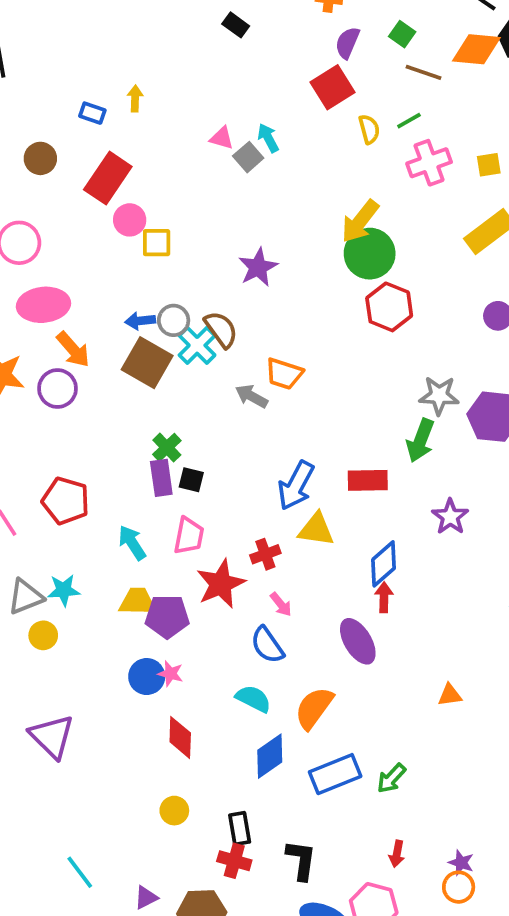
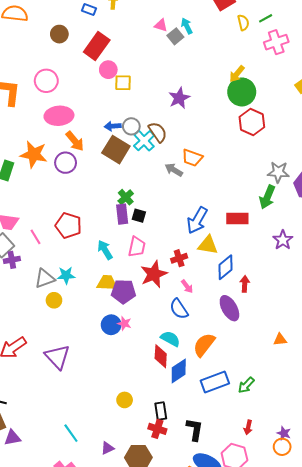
yellow arrow: (360, 221) -> (237, 74), size x0.7
blue diamond: (384, 564) -> (226, 267), moved
red diamond: (180, 737) -> (161, 356), moved

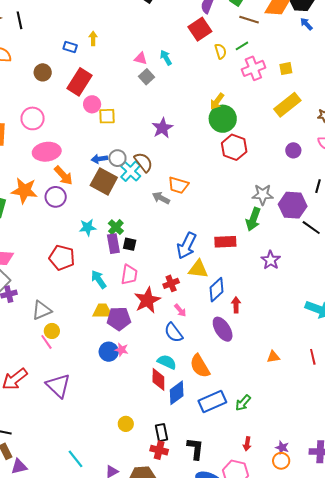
gray square: (175, 36) -> (147, 77), moved
pink line: (35, 237) -> (46, 342), moved
cyan star: (66, 275) -> (88, 227), moved
orange semicircle: (204, 345) -> (200, 366), turned -65

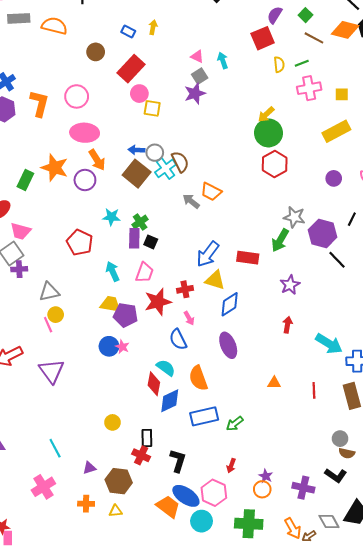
purple star: (162, 128) -> (195, 93), moved
red arrow: (236, 305) -> (287, 325), moved

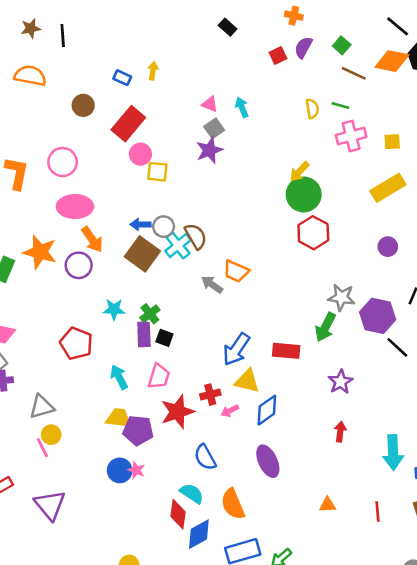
red square: (263, 38) -> (278, 56), moved, size x0.6
green line: (302, 63) -> (340, 106), turned 40
pink arrow: (189, 318) -> (230, 411), moved, turned 96
cyan arrow: (329, 344) -> (393, 452), turned 60

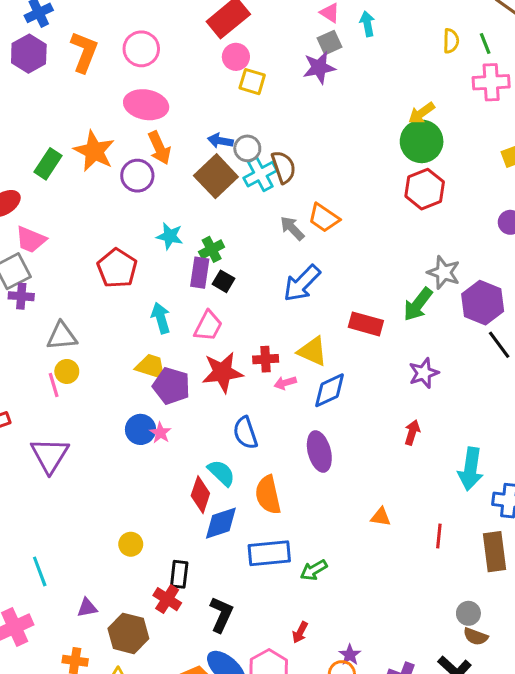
green line: (340, 106) -> (485, 43), turned 42
blue arrow: (236, 349) -> (302, 283), moved

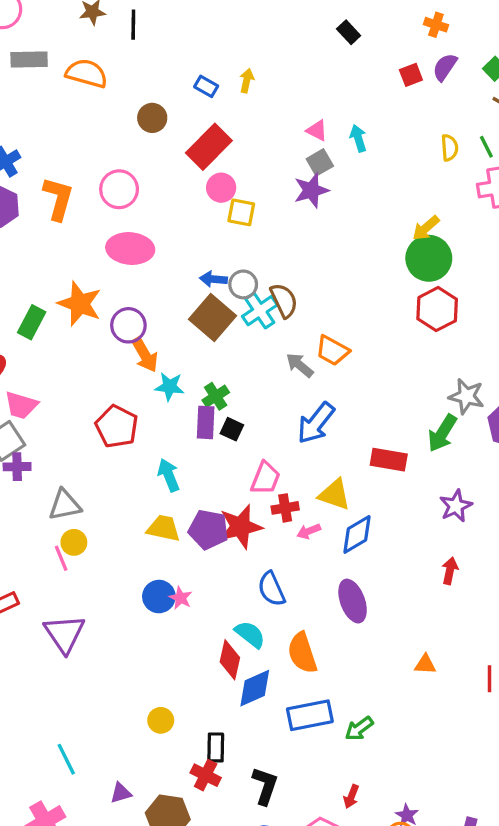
orange arrow: (159, 148) -> (145, 355), moved
pink trapezoid: (208, 326) -> (265, 478), moved
purple pentagon: (171, 386) -> (208, 530), moved

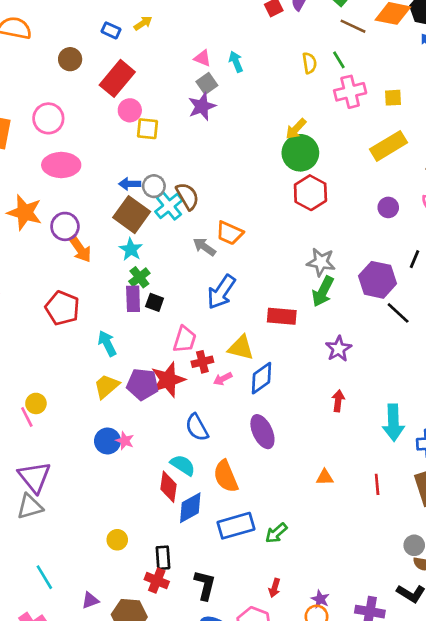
yellow arrow: (247, 81) -> (143, 23), turned 48
cyan star: (169, 387) -> (131, 249), moved, turned 30
gray star: (466, 396) -> (321, 262), moved
gray triangle: (65, 505) -> (30, 507), moved
yellow trapezoid: (163, 528) -> (107, 386), turned -48

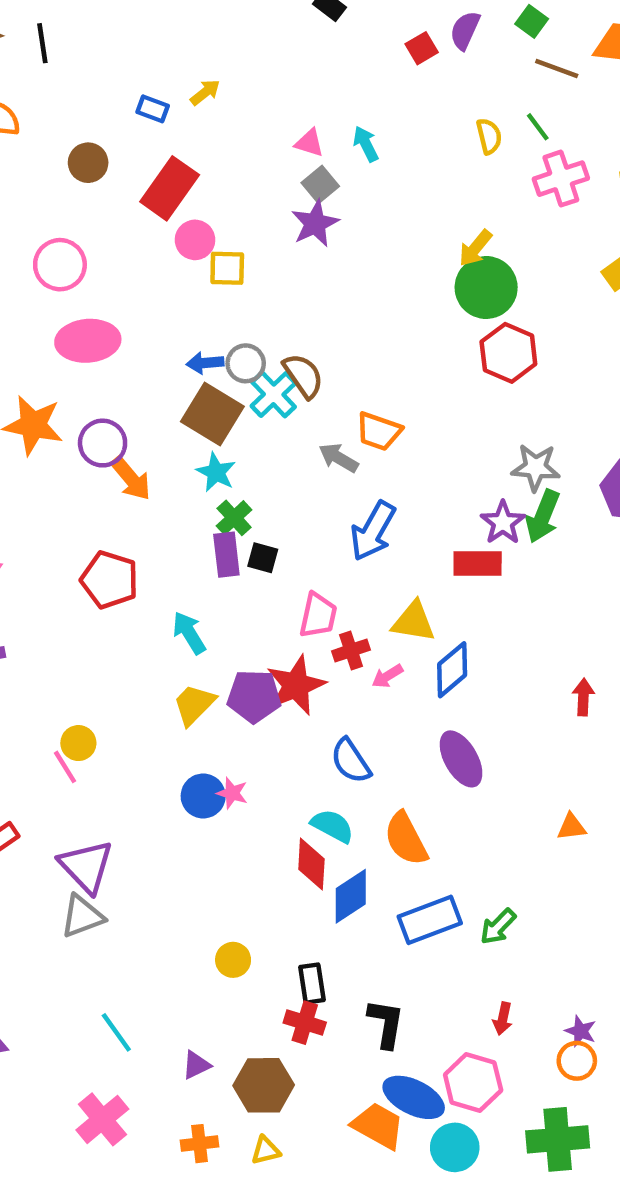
purple star: (339, 349) -> (503, 523), moved

